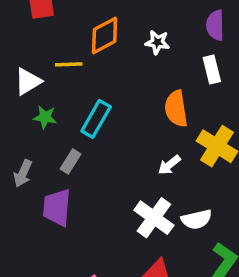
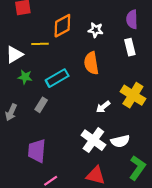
orange semicircle: (176, 109) -> (91, 63), moved
cyan rectangle: (96, 119) -> (57, 78), turned 30
purple trapezoid: (57, 207) -> (37, 151), moved

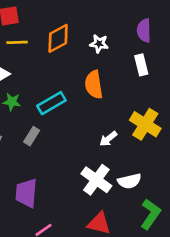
yellow line: (40, 44) -> (17, 42), moved

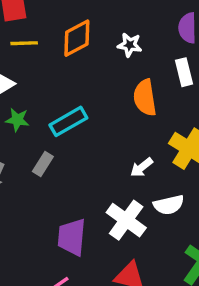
orange semicircle: (94, 85) -> (145, 98), moved
white semicircle: (129, 181) -> (169, 205), moved
purple trapezoid: (26, 193) -> (72, 237), moved

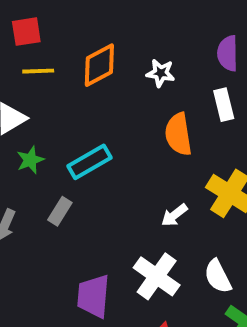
green star: (17, 120) -> (30, 160), turned -30
white semicircle: (169, 205) -> (218, 276), moved, turned 76

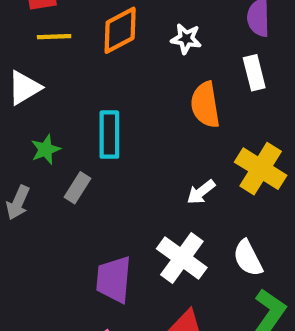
green star: (30, 160) -> (46, 149), moved
cyan rectangle: (89, 162) -> (109, 135), turned -60

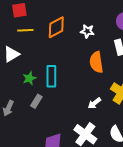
green star: (46, 149) -> (29, 78), moved

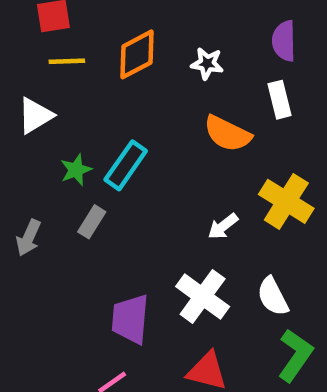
orange semicircle: (96, 62) -> (227, 134), turned -55
cyan rectangle: (51, 76) -> (126, 165), turned 35

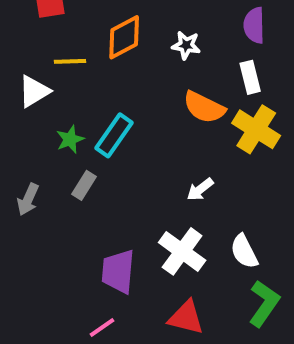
yellow line: (67, 61) -> (70, 61), moved
yellow cross: (286, 201) -> (256, 129), moved

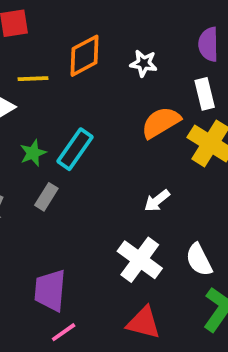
orange semicircle: (204, 107) -> (161, 122), turned 123
purple trapezoid: (118, 271) -> (50, 290), moved

